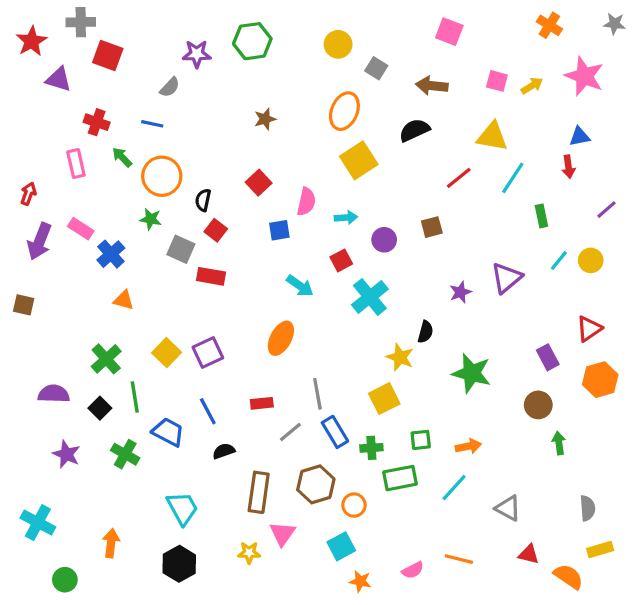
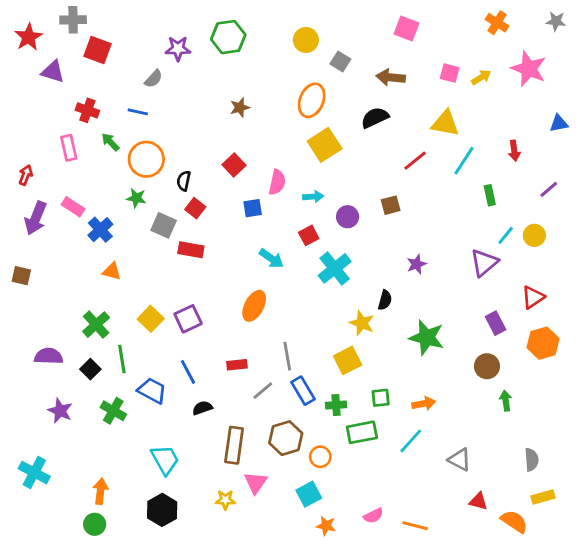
blue triangle: (580, 137) -> (559, 123), moved
purple triangle: (506, 278) -> (484, 263), moved
orange line: (459, 559) -> (415, 526), moved
green circle: (65, 580) -> (95, 524), moved

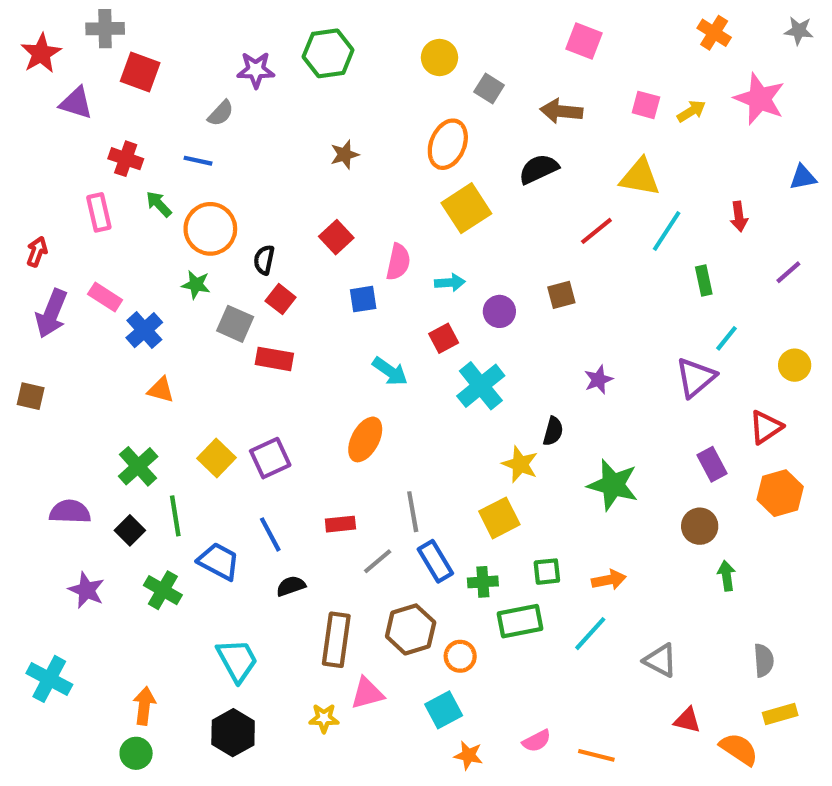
yellow circle: (534, 235) -> (795, 365), moved
pink triangle: (256, 483) -> (367, 693), turned 40

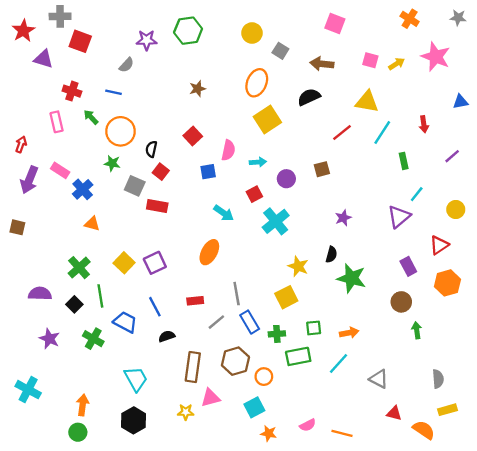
black semicircle: (553, 431) -> (331, 255), moved

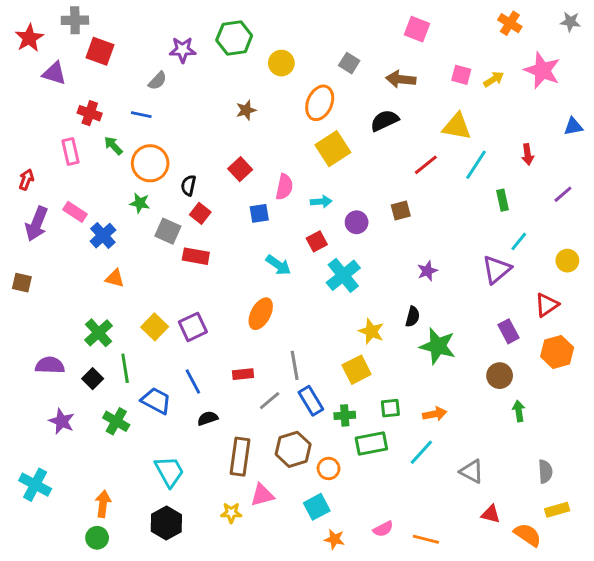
yellow circle: (252, 33) -> (281, 63), moved

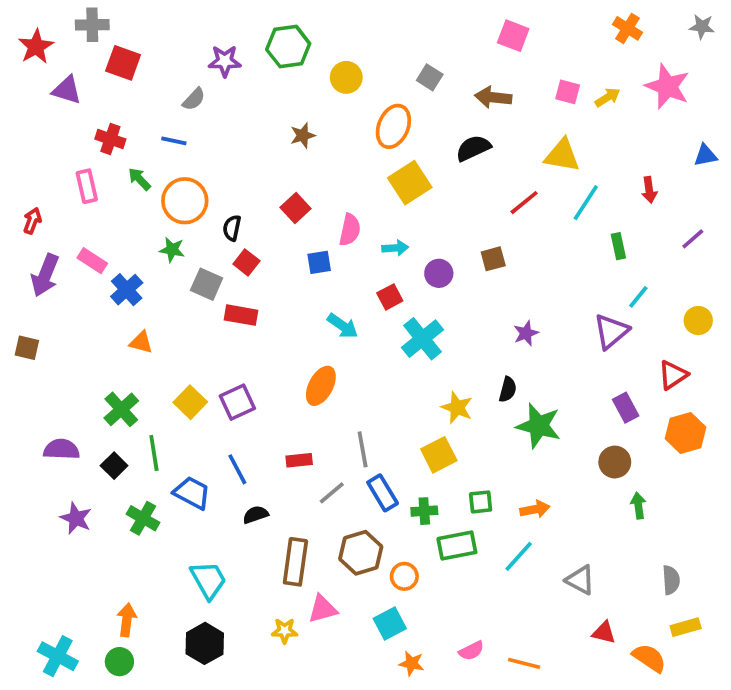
cyan cross: (35, 485) -> (58, 656), moved

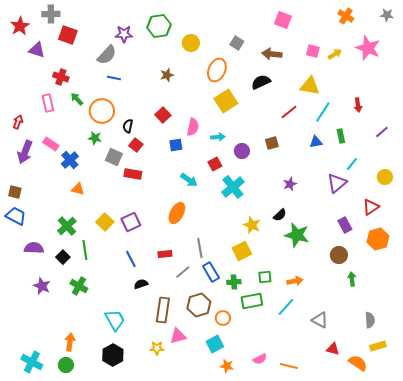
gray semicircle: (194, 99) -> (107, 55), size x1.5
blue line: (174, 141) -> (114, 78), moved
blue triangle: (706, 155) -> (316, 142), moved
black semicircle: (508, 389) -> (280, 215), turned 32
blue trapezoid: (192, 493) -> (16, 216), moved

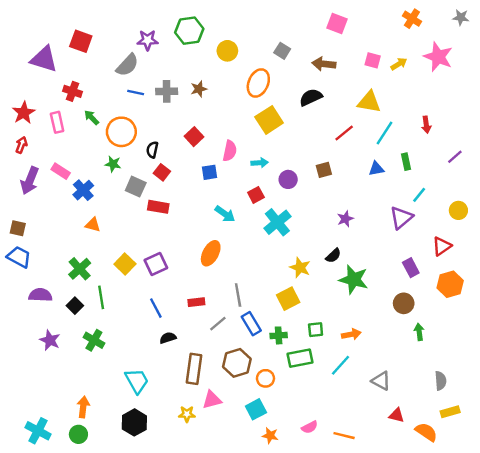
gray cross: (51, 14) -> (167, 91), moved
red star: (20, 26) -> (24, 113), moved
purple triangle: (37, 50) -> (44, 59), size x1.4

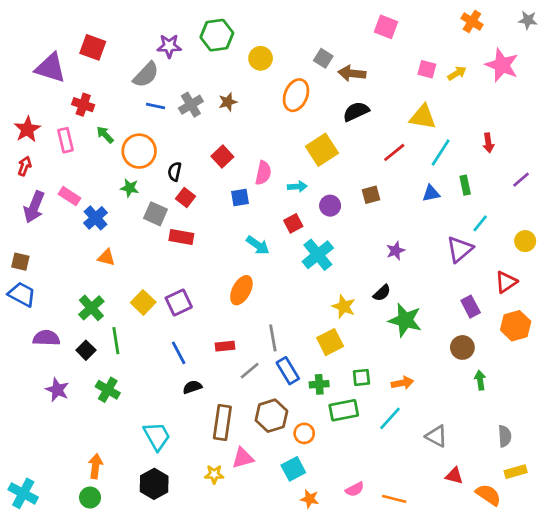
brown arrow: (324, 64) -> (352, 73), moved
gray cross: (167, 91) -> (191, 105), turned -30
yellow square: (269, 120) -> (322, 150), moved
cyan cross: (38, 431) -> (23, 493), moved

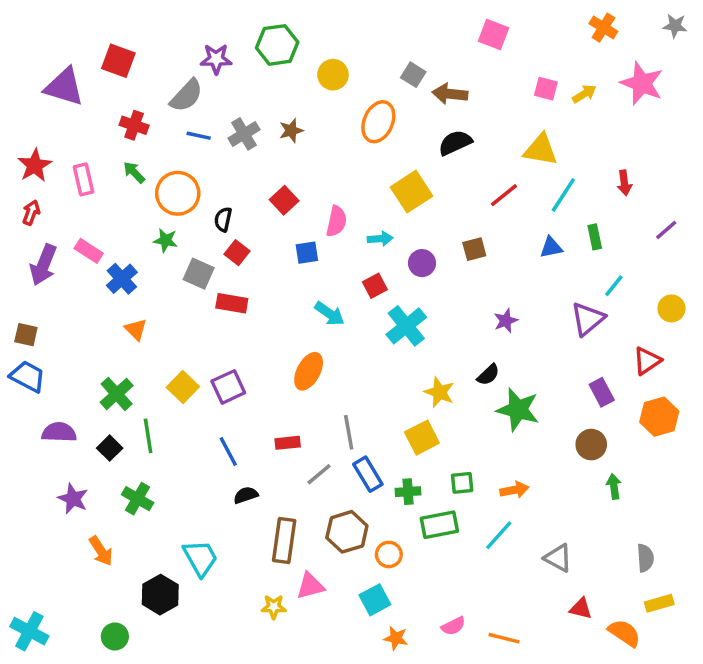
red cross: (83, 105) -> (134, 125), moved
orange triangle: (106, 257) -> (136, 329), turned 30
orange arrow: (95, 466) -> (101, 551), moved, turned 140
black hexagon: (154, 484) -> (160, 595), moved

